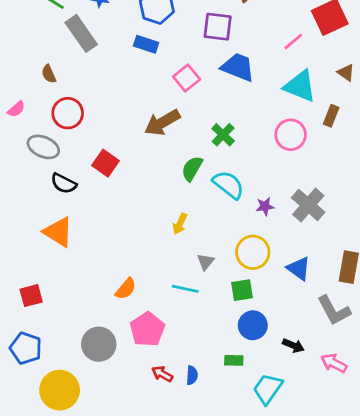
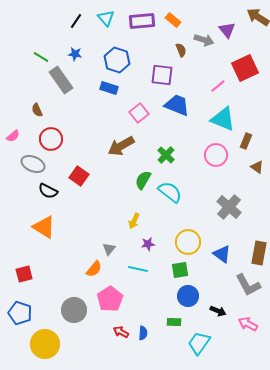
brown triangle: (346, 73) -> (257, 167), moved
purple star: (265, 206) -> (148, 244), moved
gray triangle: (205, 262) -> (109, 249), moved

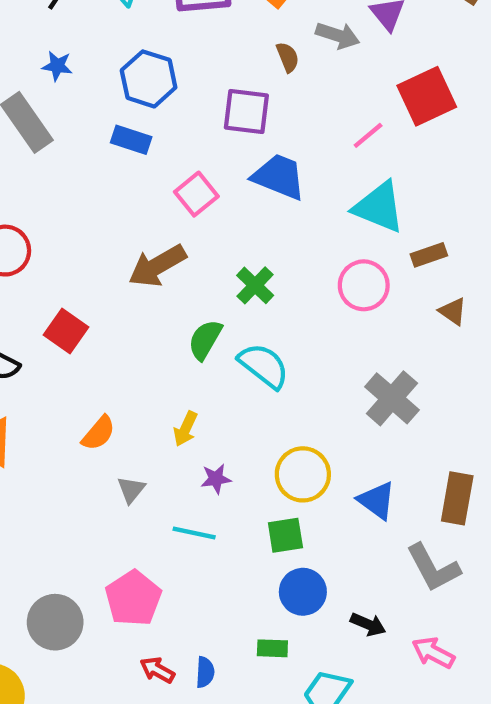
brown rectangle: (246, 141) -> (429, 255), turned 49
orange semicircle: (94, 269) -> (99, 433), moved

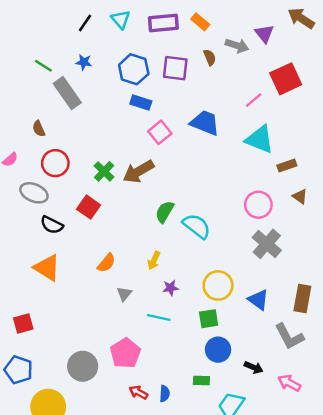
purple square: (246, 111) -> (175, 68), moved
blue rectangle: (131, 140) -> (141, 103), moved
green cross: (255, 285) -> (104, 171), moved
pink circle: (364, 285) -> (258, 205), moved

